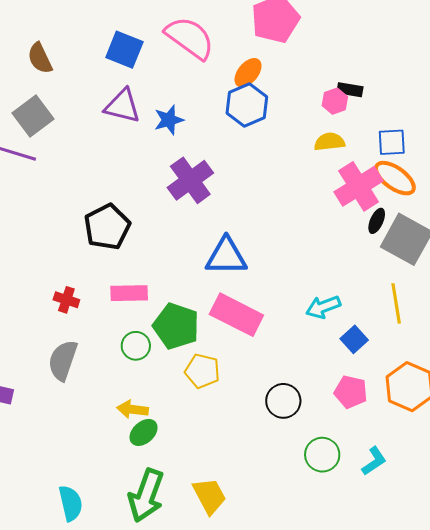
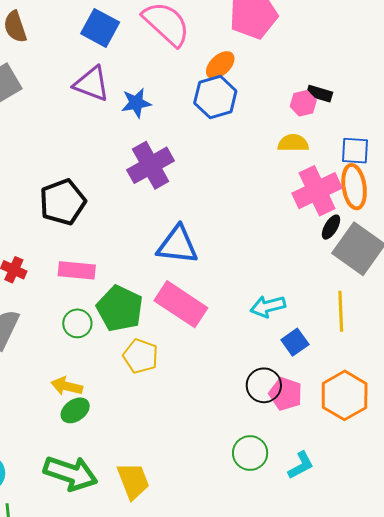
orange ellipse: (395, 178) -> (354, 187), turned 39
black circle: (283, 401) -> (264, 385), moved
green arrow: (146, 495) -> (70, 473), turned -98

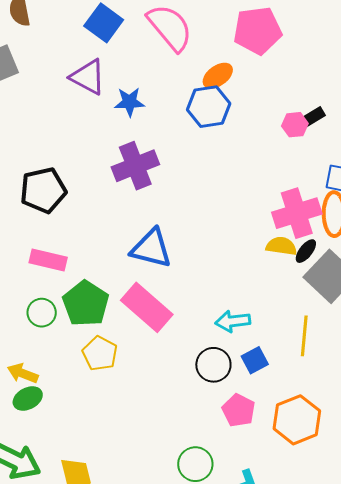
black rectangle: (319, 94) -> (312, 117), turned -55
yellow semicircle: (293, 143) -> (281, 246), moved
black circle: (264, 385) -> (213, 365), moved

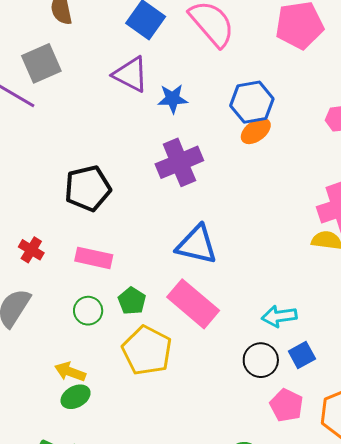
orange ellipse: (218, 76) -> (256, 131), moved
green pentagon: (86, 304) -> (132, 301), size x0.6
yellow pentagon: (100, 353) -> (147, 351), size x1.4

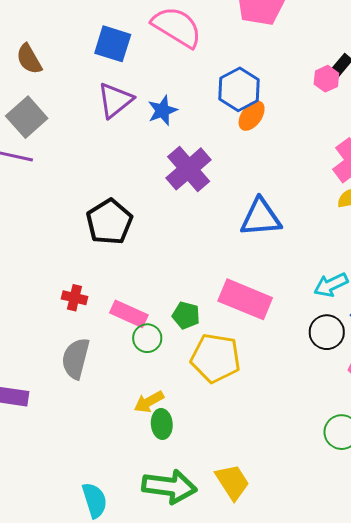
purple triangle: (131, 74) -> (115, 100), turned -48
blue triangle: (197, 245) -> (261, 218), moved
pink rectangle: (94, 258) -> (129, 314), moved, turned 30
yellow arrow: (70, 372) -> (149, 402), turned -32
green ellipse: (76, 397) -> (162, 424), turned -48

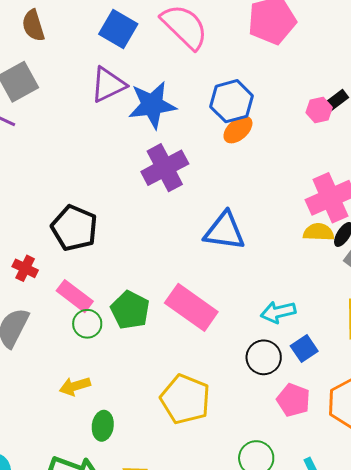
blue star: (162, 110) -> (152, 105), size x1.6
black pentagon: (109, 222) -> (74, 228), moved, turned -30
green pentagon: (186, 315) -> (130, 310), size x1.4
yellow pentagon: (216, 358) -> (185, 399), moved
green ellipse: (162, 424) -> (103, 426), moved

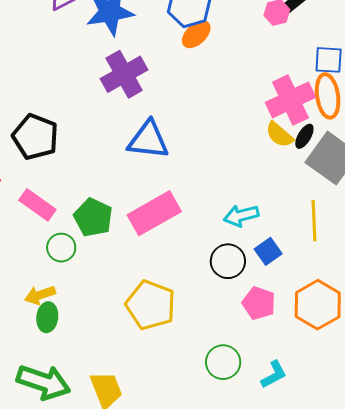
blue triangle: (224, 231) -> (148, 140), moved
yellow semicircle: (319, 232) -> (279, 135), turned -140
pink rectangle: (191, 307) -> (154, 213), turned -63
green circle: (87, 324) -> (61, 248), moved
green ellipse: (103, 426) -> (47, 317), moved

